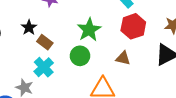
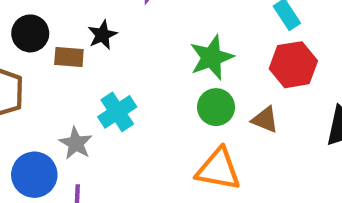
brown rectangle: (45, 42) -> (69, 57), moved, turned -42
green circle: (80, 56) -> (216, 107), moved

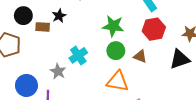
green star: (212, 57) -> (113, 26), turned 30
cyan cross: (117, 112) -> (78, 55), moved
gray star: (76, 143) -> (58, 71), moved

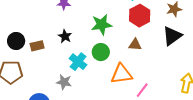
black star: (59, 16) -> (65, 36), moved
green circle: (116, 51) -> (101, 52), moved

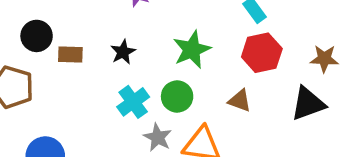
green star: (102, 25) -> (192, 50), turned -30
gray star: (64, 82) -> (158, 137), moved

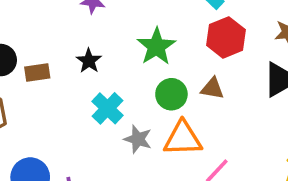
green circle: (177, 96) -> (171, 94), moved

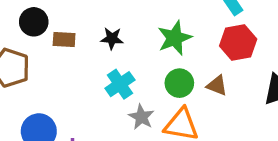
black star: (89, 61) -> (112, 38), turned 30

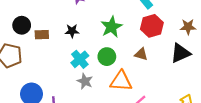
green circle: (179, 83) -> (107, 57), moved
gray star: (141, 117) -> (85, 81), moved

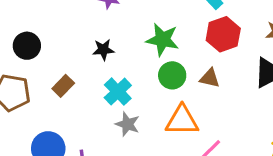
green star: (112, 27) -> (162, 40), turned -30
brown rectangle: (42, 35) -> (63, 86), moved, turned -40
green circle: (107, 57) -> (172, 75), moved

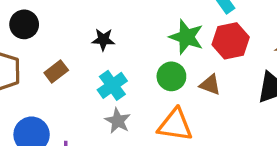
green star: (162, 40) -> (186, 37), moved

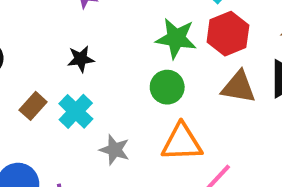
cyan cross: (112, 85) -> (76, 111), moved
brown triangle: (210, 85) -> (239, 87), moved, size x1.4

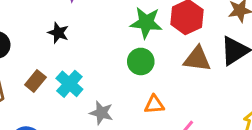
black star: (81, 59) -> (58, 33), moved, turned 30
orange triangle: (182, 142) -> (154, 105), size x0.6

